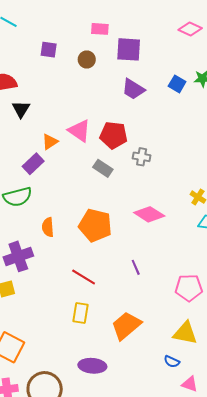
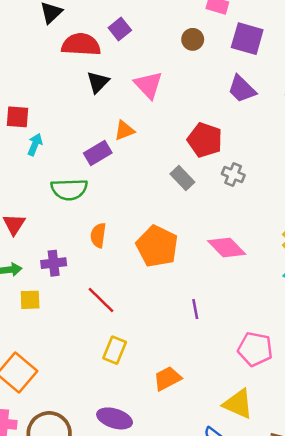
purple square: (49, 50) -> (120, 29), moved, turned 30
pink triangle: (79, 131) -> (148, 85), moved
purple cross: (18, 256) -> (54, 263), size x0.7
red line: (84, 277) -> (101, 300), moved
orange trapezoid: (126, 326) -> (167, 378), size x0.7

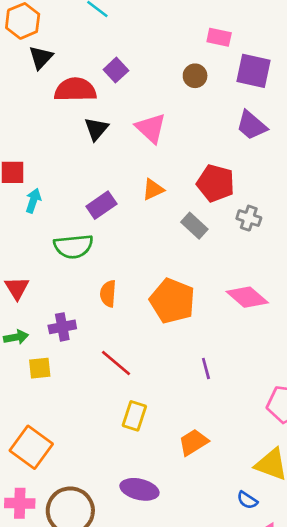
orange triangle: (124, 130) -> (153, 189), moved
purple line: (195, 309) -> (206, 369), moved

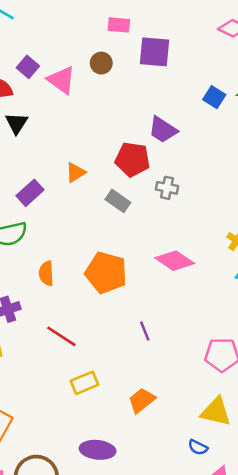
purple trapezoid: (252, 125) -> (163, 130), moved
pink triangle: (151, 128) -> (62, 80), moved
yellow rectangle: (134, 416) -> (84, 383), turned 56

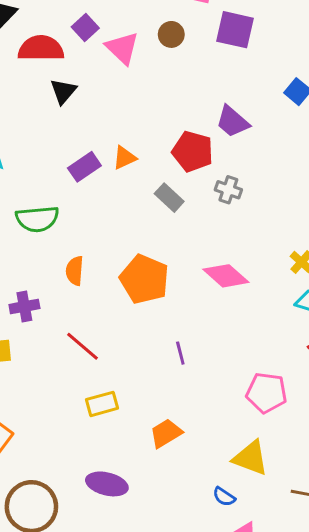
purple rectangle: (30, 193) -> (84, 167), moved

